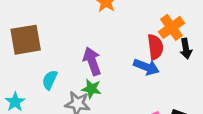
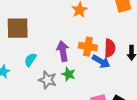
orange cross: (172, 27) -> (88, 47), moved, turned 36
green star: (91, 89) -> (69, 74), moved

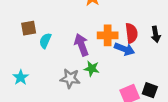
brown square: (18, 28) -> (29, 28), size x0.6
cyan semicircle: (30, 60) -> (45, 41), moved

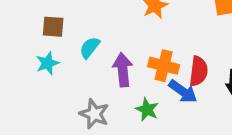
cyan semicircle: (45, 41) -> (90, 48), moved
green star: (92, 69) -> (147, 110), moved
cyan star: (21, 77) -> (47, 63), moved

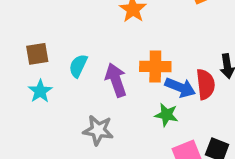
red semicircle: (199, 71) -> (206, 84), moved
green star: (147, 110) -> (166, 115), moved

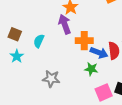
brown square: (37, 54) -> (15, 34), turned 32
purple arrow: (116, 80) -> (65, 24), moved

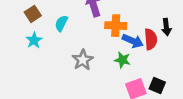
brown square: (15, 34) -> (33, 14), turned 32
gray star: (51, 79) -> (83, 60), moved, turned 30

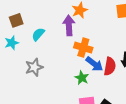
gray star: (83, 60) -> (34, 67), moved

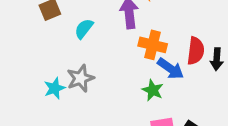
cyan star: (12, 43) -> (55, 88), moved
red semicircle: (110, 66) -> (196, 51), moved

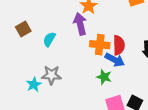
red semicircle: (196, 51) -> (119, 45), moved
gray star: (81, 78) -> (51, 75), turned 30

